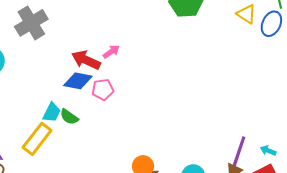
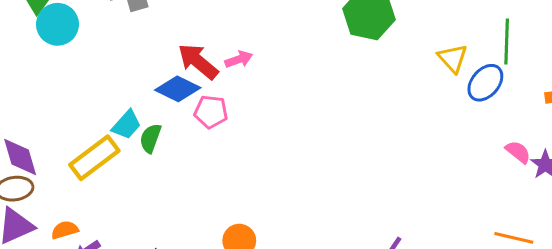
green semicircle: (69, 117) -> (150, 138), turned 60

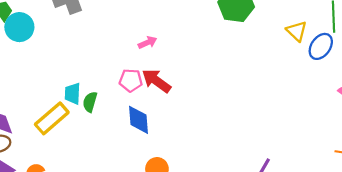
red arrow: (198, 61) -> (156, 81), moved
blue diamond: (178, 89) -> (138, 120), moved, turned 64
cyan trapezoid: (127, 125) -> (73, 94), turned 145

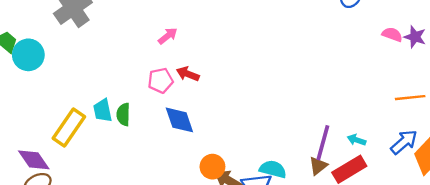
red arrow: (156, 81) -> (188, 74), size x0.7
yellow rectangle: (52, 118) -> (69, 127), moved

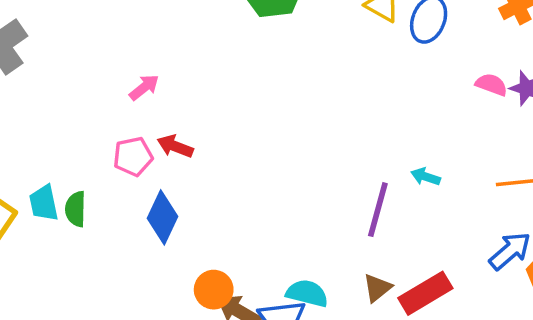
blue diamond: (179, 120) -> (162, 217), turned 44
cyan arrow: (357, 140) -> (426, 177), moved
purple line: (323, 143) -> (378, 210), moved

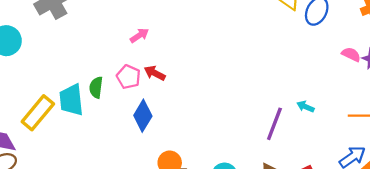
pink pentagon: (133, 156) -> (128, 77), turned 30
cyan trapezoid: (44, 203) -> (71, 100), size x1.4
green semicircle: (76, 209) -> (96, 87), moved

